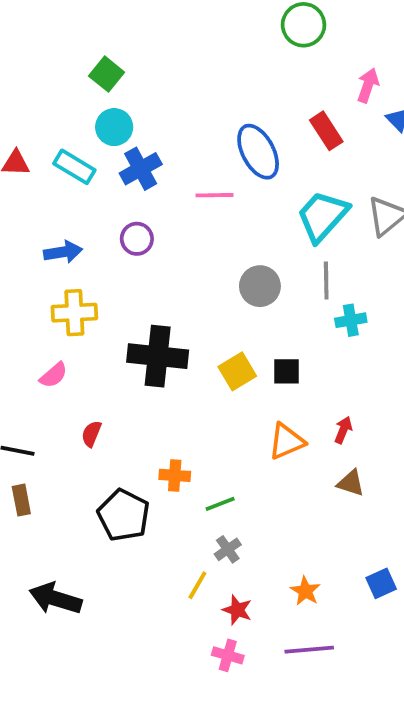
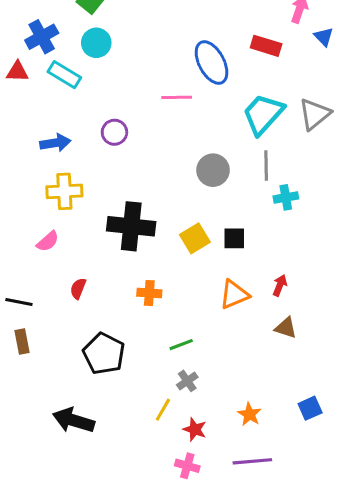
red rectangle: (326, 131) -> (266, 46), turned -40
blue cross: (141, 169) -> (42, 37), moved
orange cross: (175, 475) -> (149, 293), moved
black arrow: (55, 599) -> (74, 420), moved

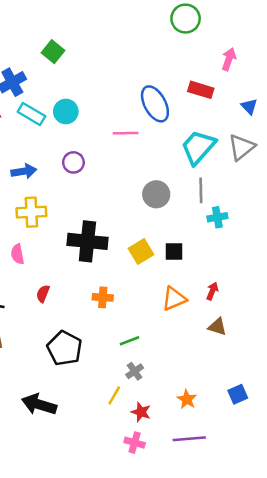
blue triangle: (324, 37) -> (249, 106), moved
cyan circle: (96, 43) -> (66, 111), moved
pink semicircle: (48, 241) -> (17, 254), turned 120

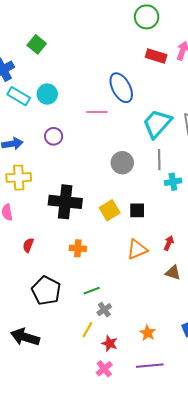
red rectangle: (201, 90) -> (156, 56), moved
green line: (129, 341) -> (92, 291), moved
pink cross: (135, 443) -> (104, 369), turned 35

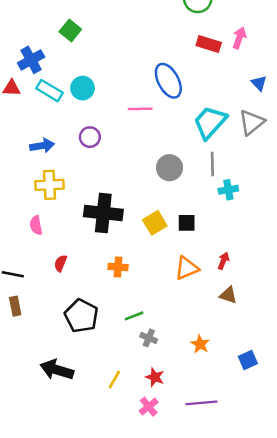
gray cross: (104, 310) -> (149, 338), turned -32
yellow line: (87, 330) -> (114, 380), moved
orange star: (148, 333) -> (200, 344), moved

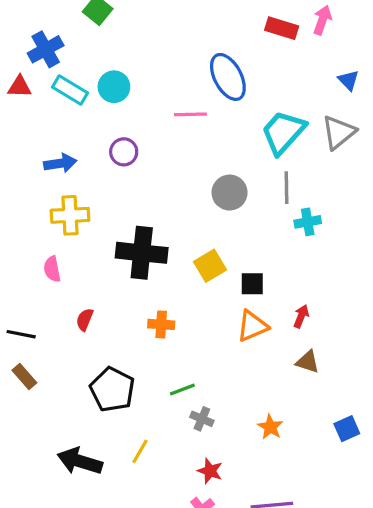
black square: (187, 223) -> (252, 284), moved
brown rectangle: (15, 306) -> (24, 377), turned -30
blue square: (248, 360) -> (347, 429), moved
yellow line: (114, 380) -> (140, 451), moved

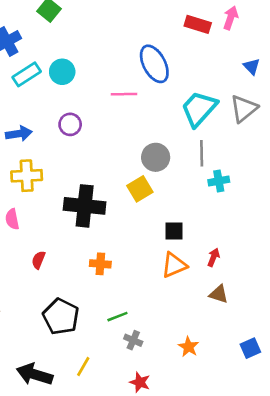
cyan rectangle: (70, 90) -> (27, 74), turned -64
yellow square: (210, 266) -> (140, 189), moved

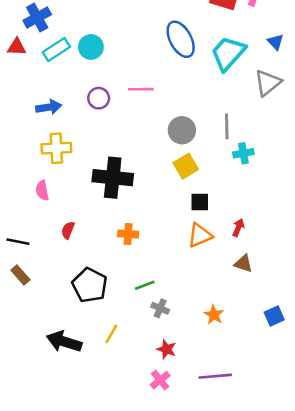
pink line: (124, 94) -> (141, 89), moved
cyan trapezoid: (199, 109) -> (228, 53), moved
yellow square: (140, 189) -> (186, 166), moved

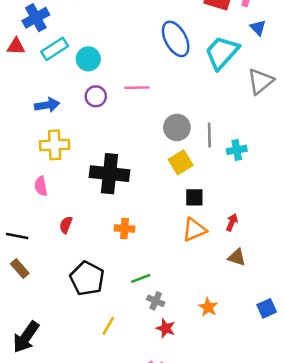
blue triangle: (275, 42) -> (258, 28), moved
cyan circle: (91, 47) -> (88, 59), moved
gray line: (227, 126) -> (209, 135), moved
black arrow: (64, 342) -> (26, 337), moved, turned -72
red star: (167, 349) -> (166, 328), moved

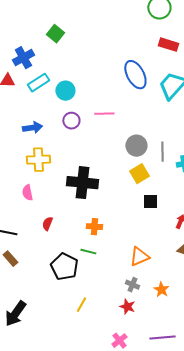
orange triangle: (194, 230) -> (139, 257), moved
green line: (141, 278) -> (88, 252), moved, turned 35
gray cross: (156, 301) -> (132, 285), moved

